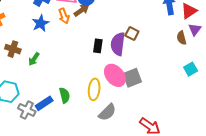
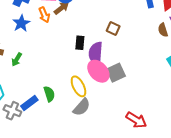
purple semicircle: (118, 44) -> (96, 53), moved
yellow ellipse: (94, 89) -> (78, 86), turned -30
gray semicircle: (107, 112) -> (82, 107), moved

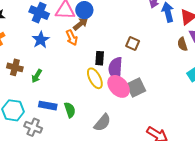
orange arrow: (44, 15) -> (72, 38), moved
yellow ellipse: (78, 86) -> (95, 78), moved
blue rectangle: (29, 103) -> (48, 106), moved, turned 48

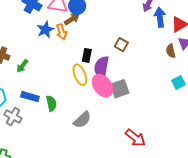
blue star: (41, 40) -> (45, 30), moved

